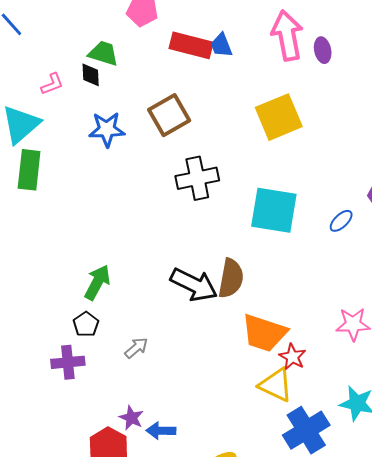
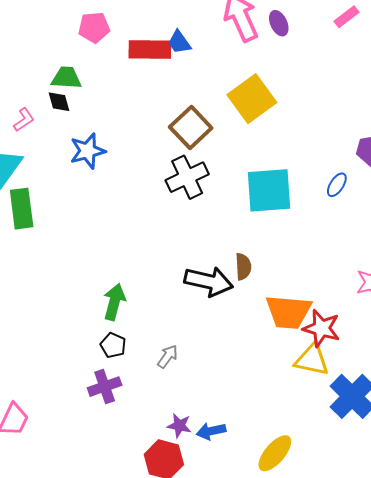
brown square: (169, 115) -> (191, 128), moved
brown semicircle: (231, 278) -> (243, 267), size x0.7
red star: (292, 357) -> (321, 328), size x1.4

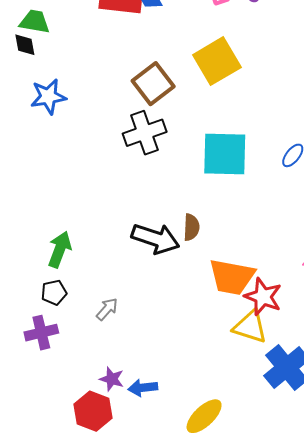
black pentagon: (113, 345) -> (54, 292), turned 30

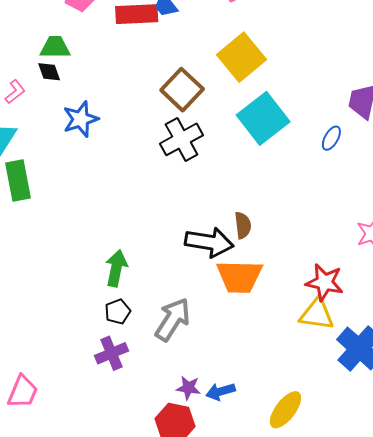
cyan square: (225, 154) -> (263, 118), moved, turned -30
orange trapezoid: (232, 277) -> (239, 277), moved
gray arrow: (107, 309) -> (173, 319), size x1.8

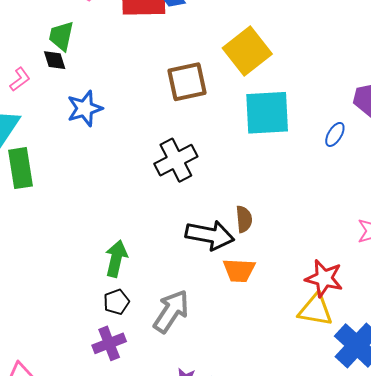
green trapezoid: (55, 47) -> (61, 36), turned -80
brown square: (182, 90) -> (187, 82), turned 33
cyan square: (263, 118) -> (267, 113), turned 33
black cross: (181, 139) -> (176, 160), moved
orange trapezoid: (239, 277) -> (239, 270), size x0.7

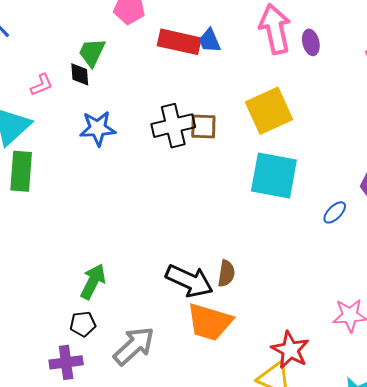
brown square: (187, 82) -> (203, 126), size x0.7
black cross: (176, 160) -> (173, 126), moved
orange trapezoid: (239, 270) -> (210, 322), size x1.4

